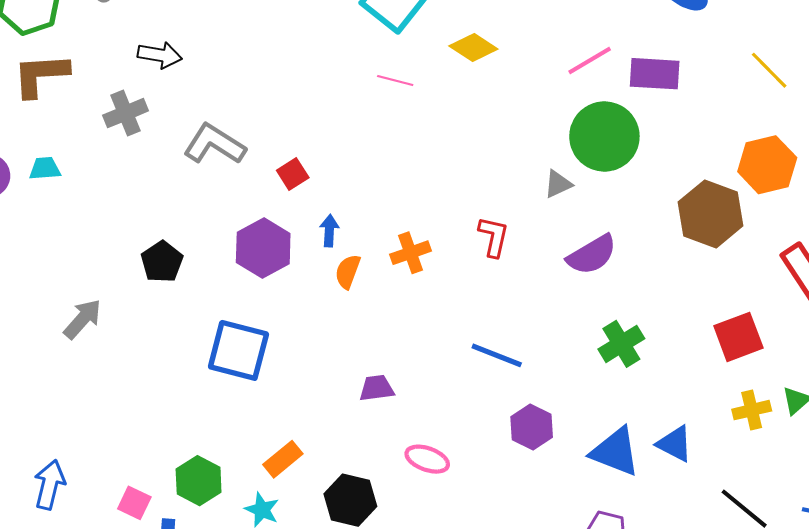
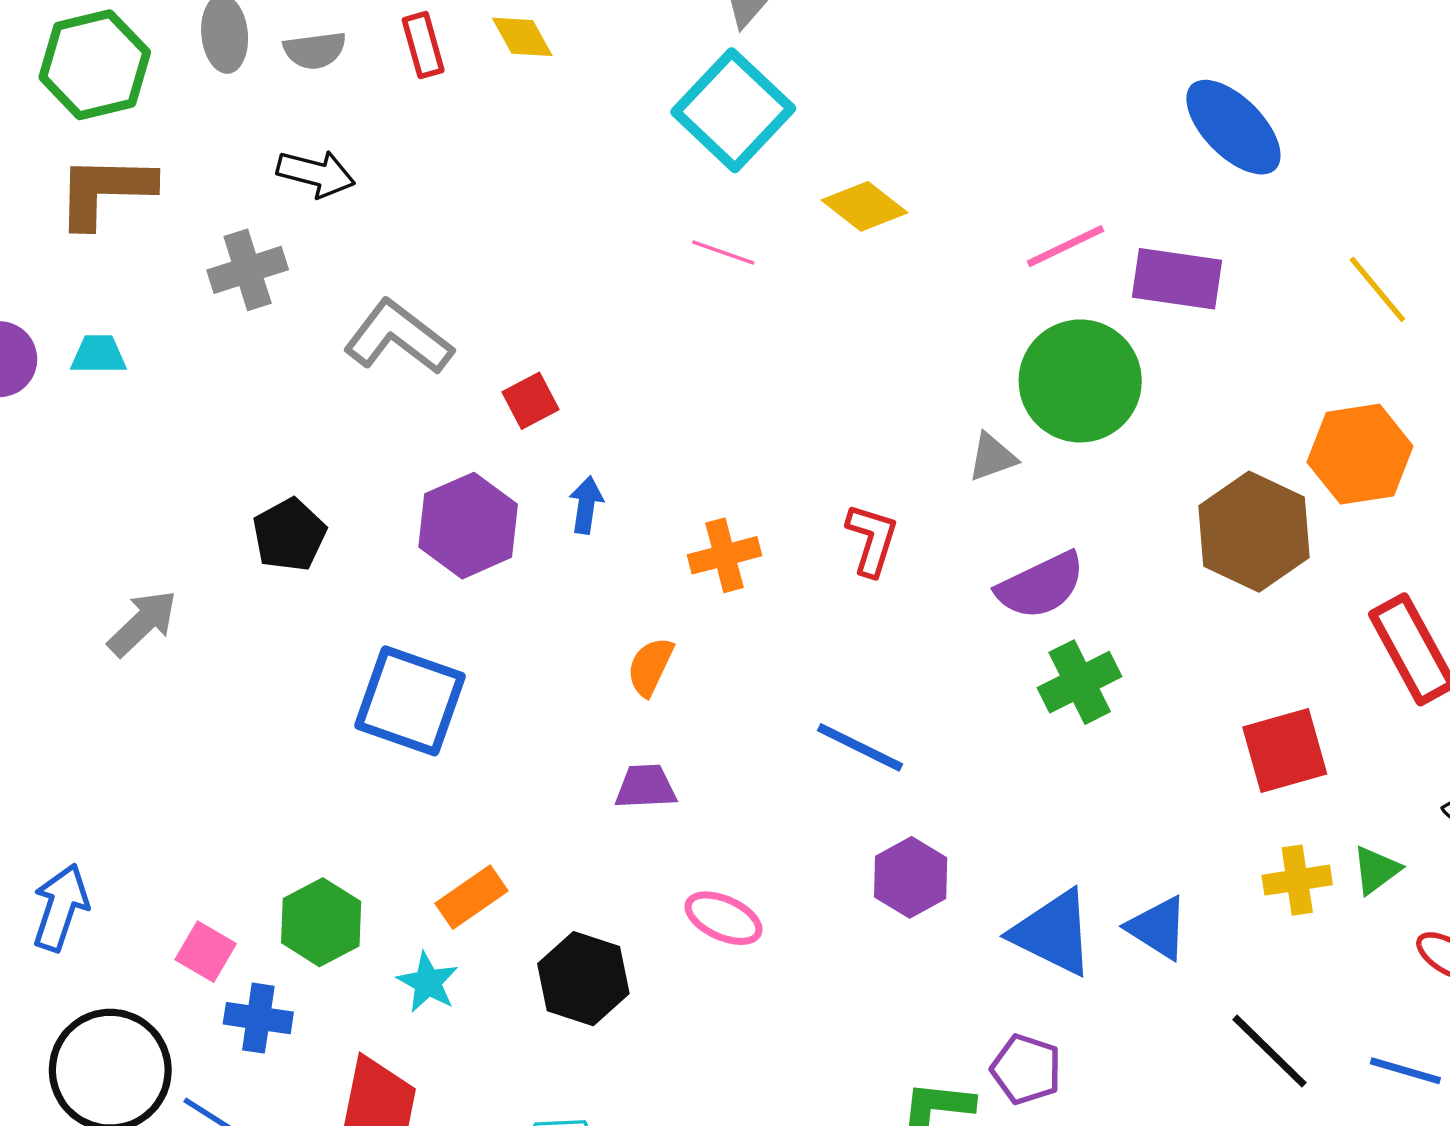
orange semicircle: (348, 272) -> (650, 667), moved
green cross: (621, 344) -> (1080, 682), moved

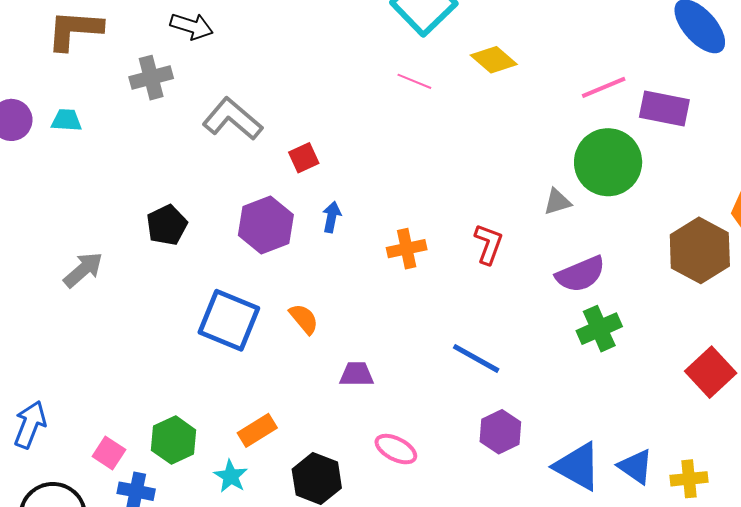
orange semicircle: (650, 667) -> (304, 319), moved, turned 112
red square: (1285, 750) -> (711, 372), turned -30
yellow cross: (1297, 880) -> (689, 479), moved

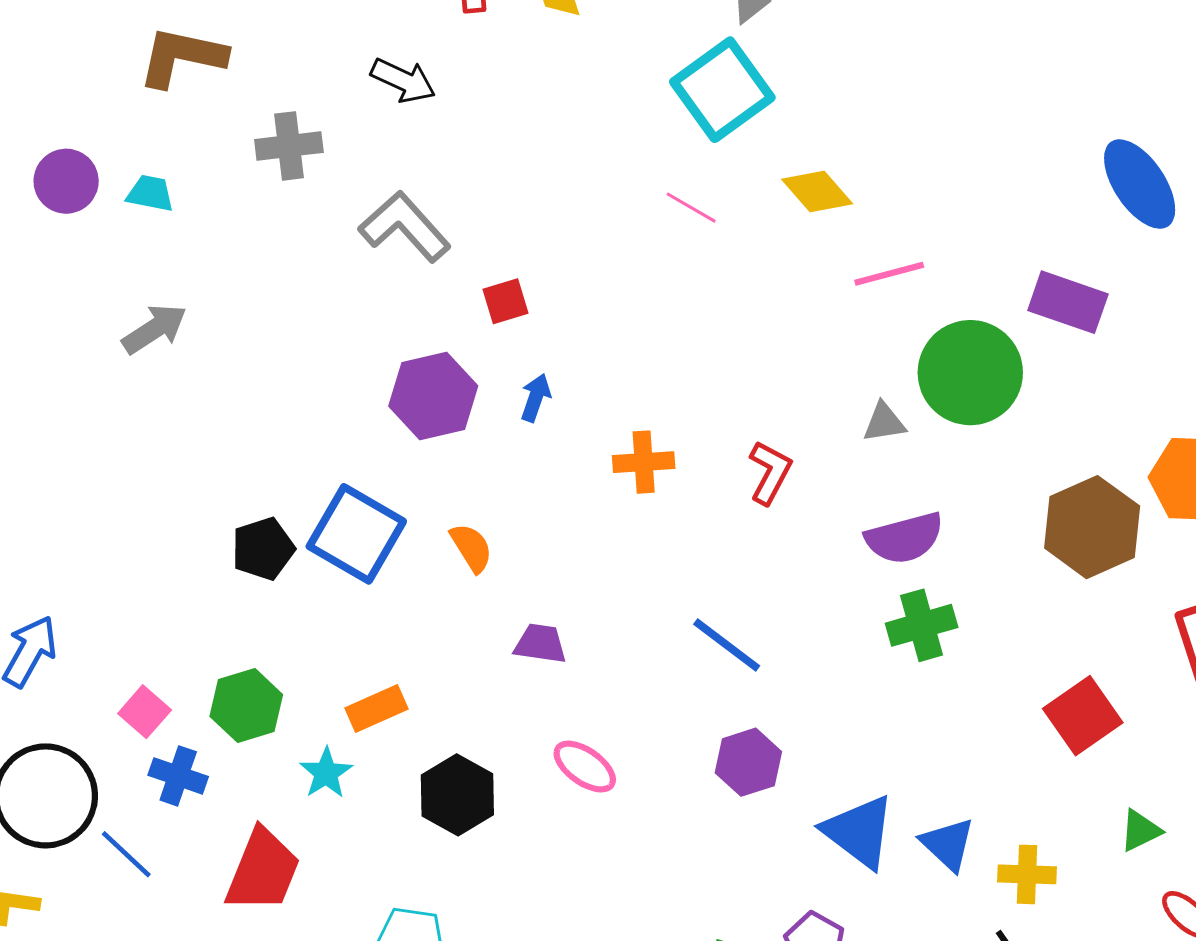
black arrow: (192, 26) -> (403, 80), moved
pink line: (604, 87) -> (889, 274), moved
black pentagon: (167, 225) -> (263, 549), moved
gray arrow: (83, 270) -> (154, 329), moved

